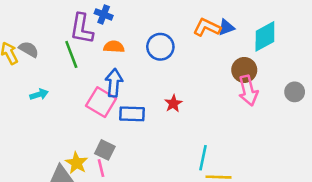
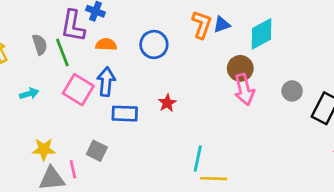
orange L-shape: (207, 27) -> (202, 25), turned 84
gray semicircle: (29, 49) -> (40, 44), moved, turned 42
pink square: (101, 102) -> (78, 90), moved
yellow star: (76, 163) -> (44, 149), moved, turned -30
pink line: (101, 168) -> (73, 169), moved

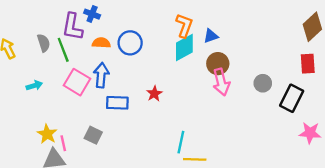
blue triangle: (222, 25) -> (211, 36), moved
cyan diamond: (262, 34) -> (184, 47), moved
blue circle: (154, 44) -> (130, 43), moved
yellow star: (44, 149) -> (47, 134), turned 30
pink line: (73, 169) -> (63, 143), moved

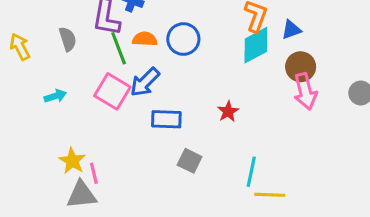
green line: (63, 50) -> (119, 48), moved
blue arrow: (101, 75) -> (145, 82), turned -140
red star: (154, 94) -> (228, 112), moved
gray square: (93, 135) -> (190, 161), moved

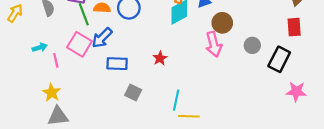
yellow arrow: (20, 47) -> (15, 13), turned 60
brown circle: (301, 67) -> (222, 23), moved
pink line: (94, 173) -> (56, 60), moved

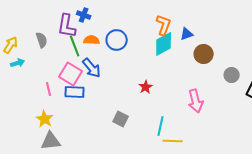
blue arrow: (102, 38) -> (92, 68), turned -85
pink arrow: (214, 44) -> (196, 101), moved
cyan arrow: (40, 48) -> (18, 63), moved
blue rectangle: (117, 64) -> (75, 92), moved

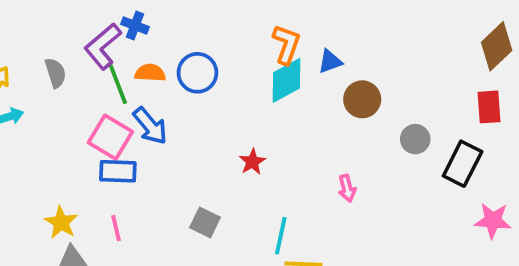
purple L-shape: (67, 26) -> (103, 46), turned 40
pink line: (49, 89) -> (116, 228), moved
pink arrow: (196, 101) -> (347, 188), size x0.6

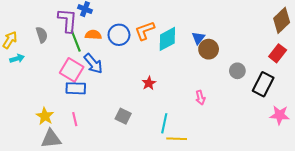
orange L-shape: (286, 44) -> (145, 31), moved, turned -130
purple L-shape: (103, 46) -> (68, 20), turned 135
blue triangle: (330, 61) -> (198, 38), moved, turned -32
red rectangle: (489, 107) -> (278, 53), turned 42

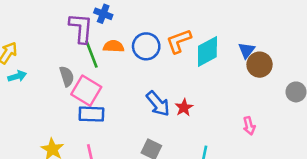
gray semicircle: (42, 35) -> (67, 76), moved
blue arrow: (93, 64) -> (158, 104), moved

